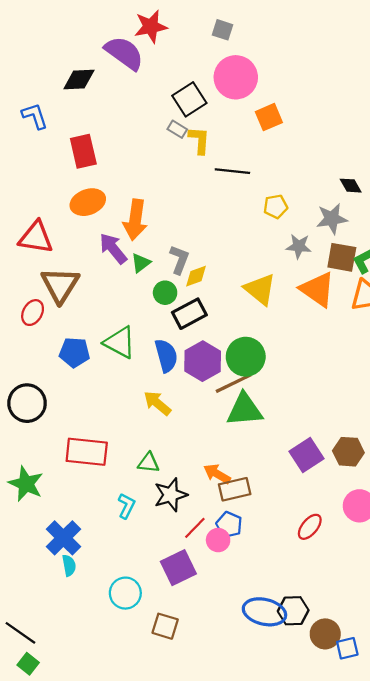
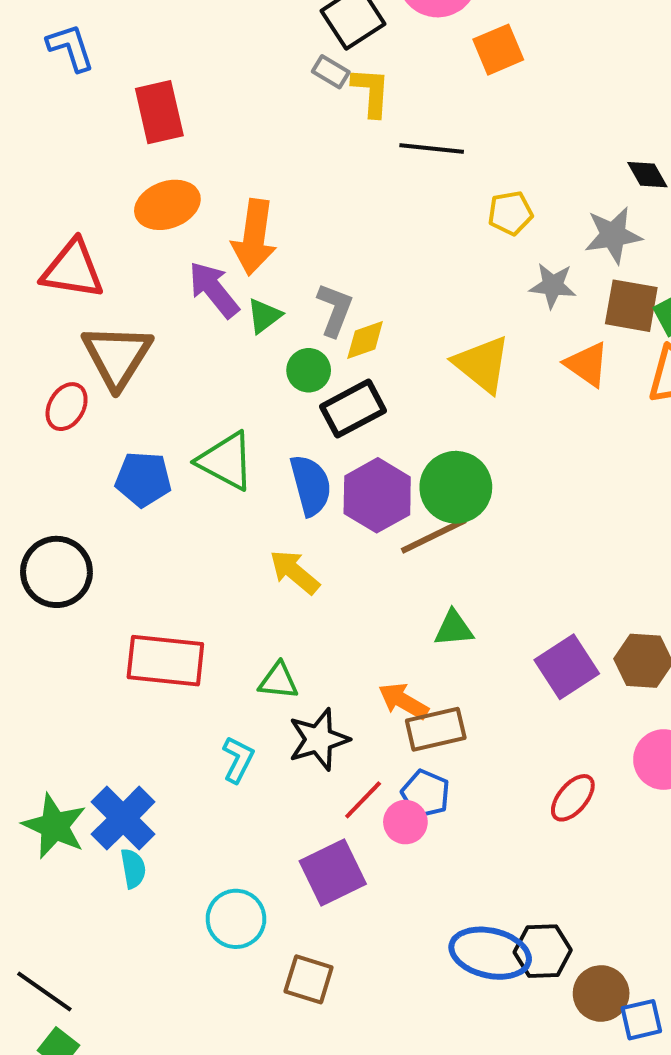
orange triangle: (317, 289) -> (587, 364), size x0.7
green triangle: (245, 410) -> (454, 628), moved, size x0.6
green star: (26, 484) -> (54, 826), moved

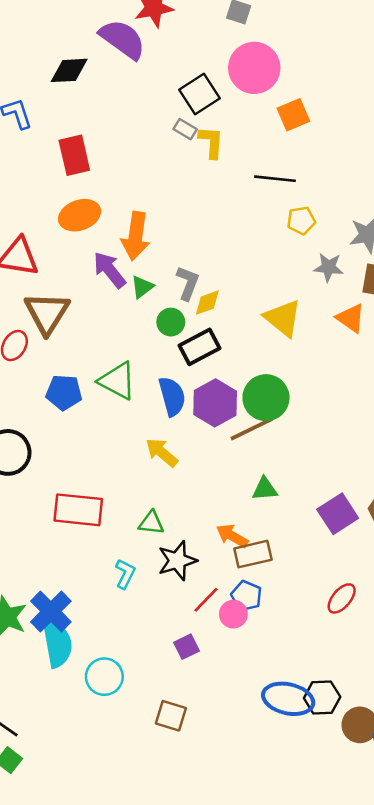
black line: (432, 148) -> (275, 179), moved
cyan semicircle: (133, 868) -> (57, 644), size x1.8
purple square: (333, 872) -> (186, 647), size x0.6
cyan circle: (236, 919) -> (104, 677), moved

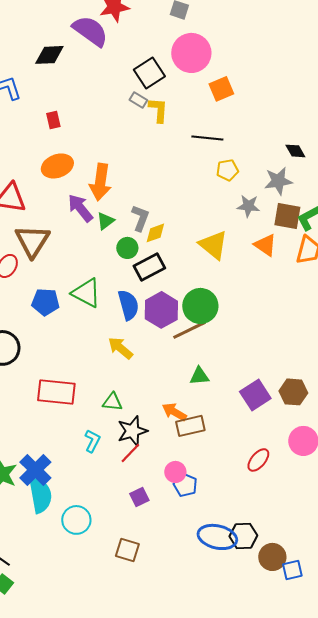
red rectangle: (74, 155) -> (53, 120), size x0.6
blue pentagon: (246, 596) -> (185, 485), moved
red line: (206, 600) -> (130, 453), moved

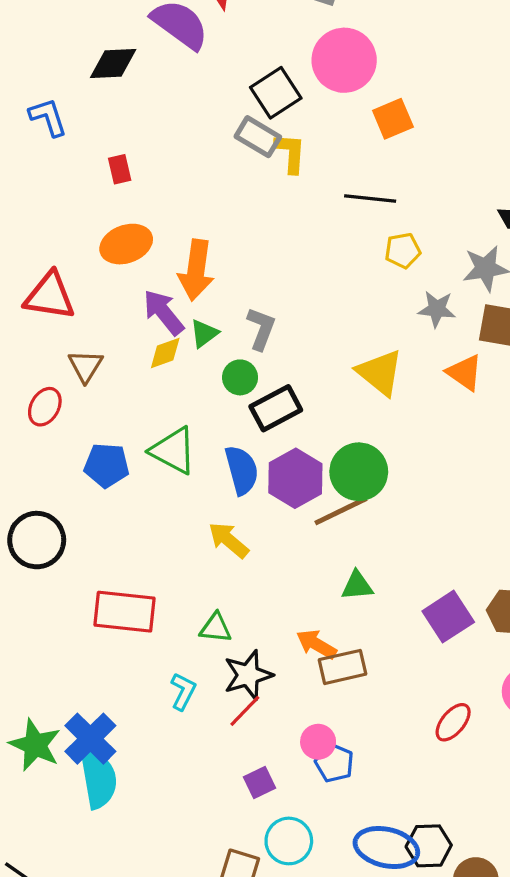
gray rectangle: (138, 100) -> (258, 137), size x1.5
yellow diamond: (155, 233) -> (165, 353), moved
brown triangle: (32, 241) -> (85, 366), size x0.6
cyan circle: (76, 520) -> (289, 841), moved

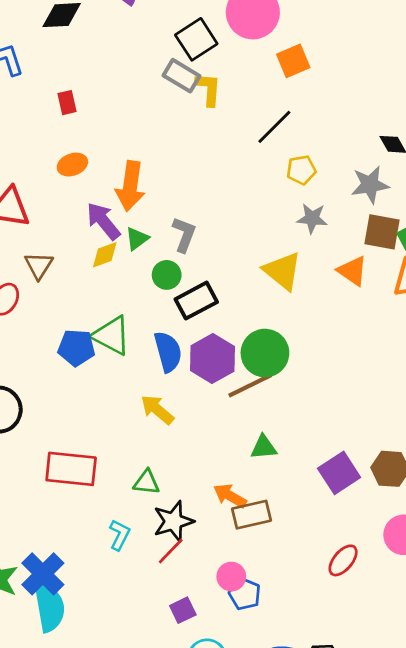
black line: (370, 198) -> (274, 127), turned -51
orange ellipse: (126, 244) -> (72, 165), size x0.7
gray star: (437, 309) -> (312, 218), moved
blue pentagon: (107, 465) -> (76, 348), moved

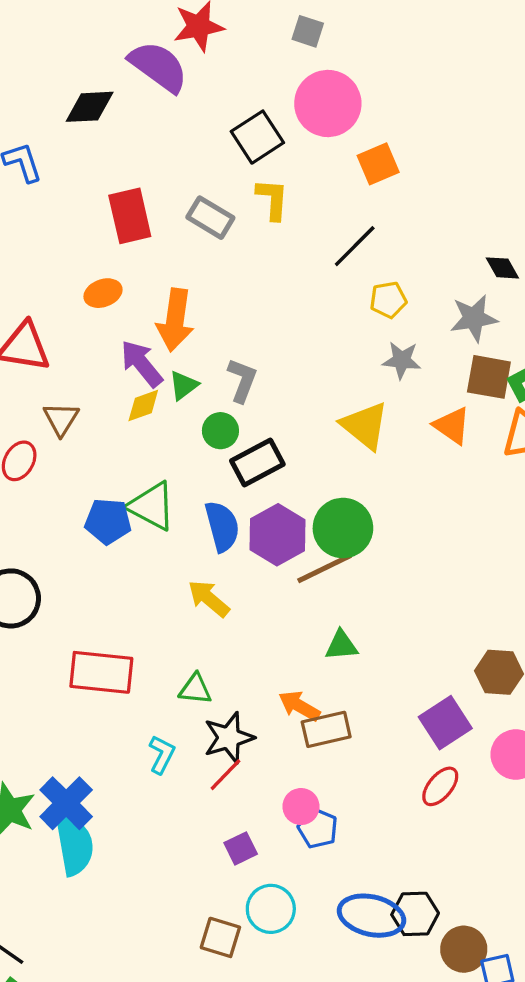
gray rectangle: (181, 76) -> (210, 218), moved
red rectangle: (67, 103) -> (130, 216), moved, size x1.8
purple square: (339, 473) -> (445, 723), moved

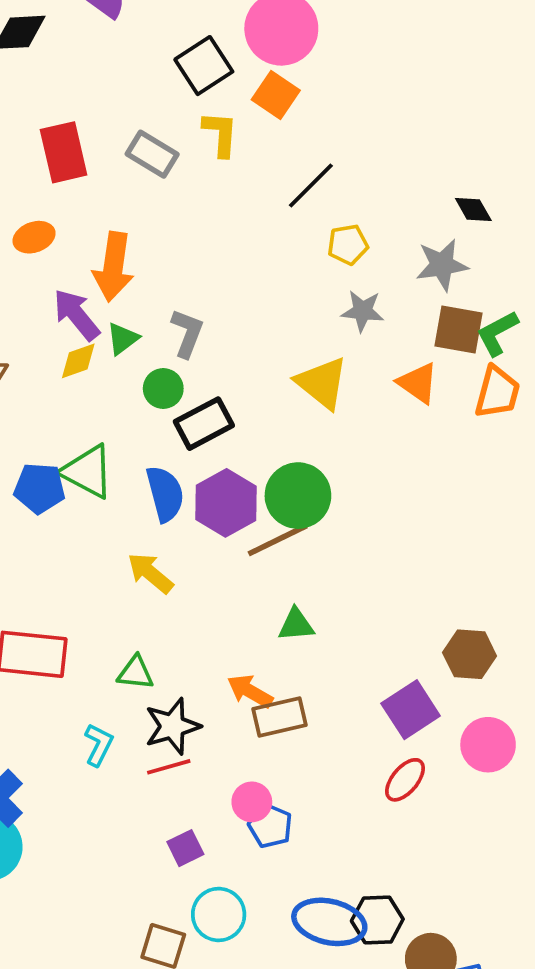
orange square: (378, 164) -> (276, 95), moved, turned -33
red line: (225, 775) -> (169, 767), turned 30

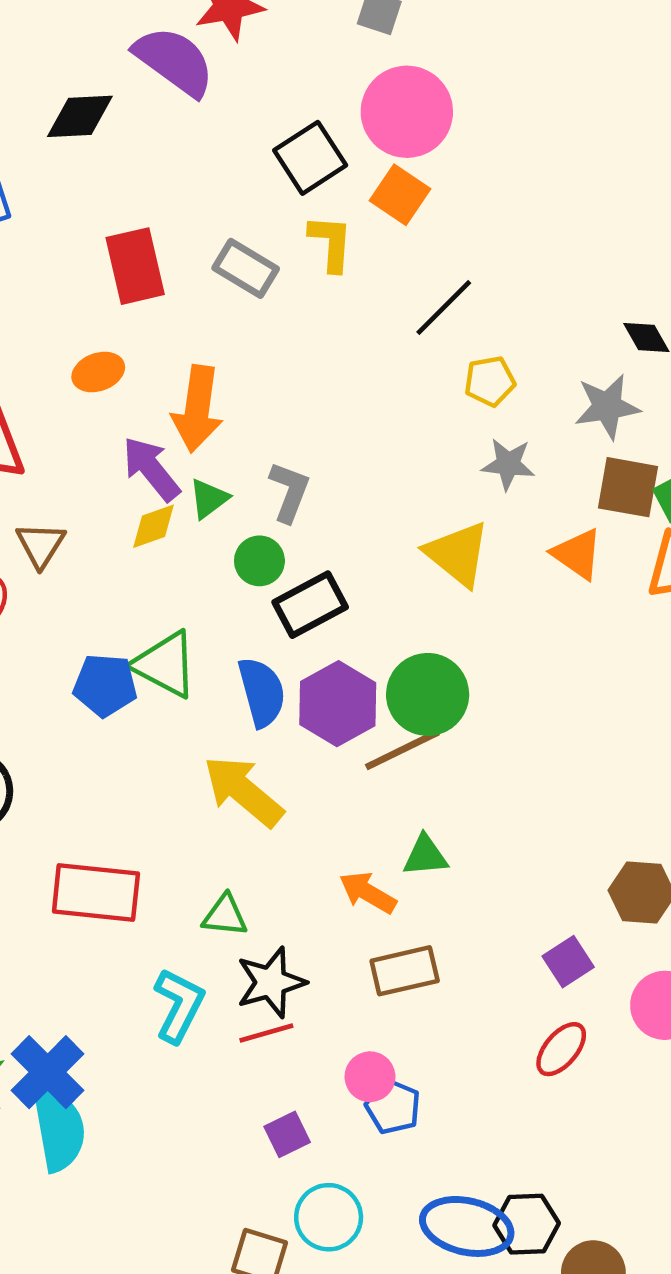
yellow arrow: (150, 573) -> (243, 791), size x1.4
orange arrow: (250, 691) -> (368, 893), moved
purple square: (411, 710) -> (568, 962), size x0.7
cyan L-shape: (99, 745) -> (179, 1005), size x1.4

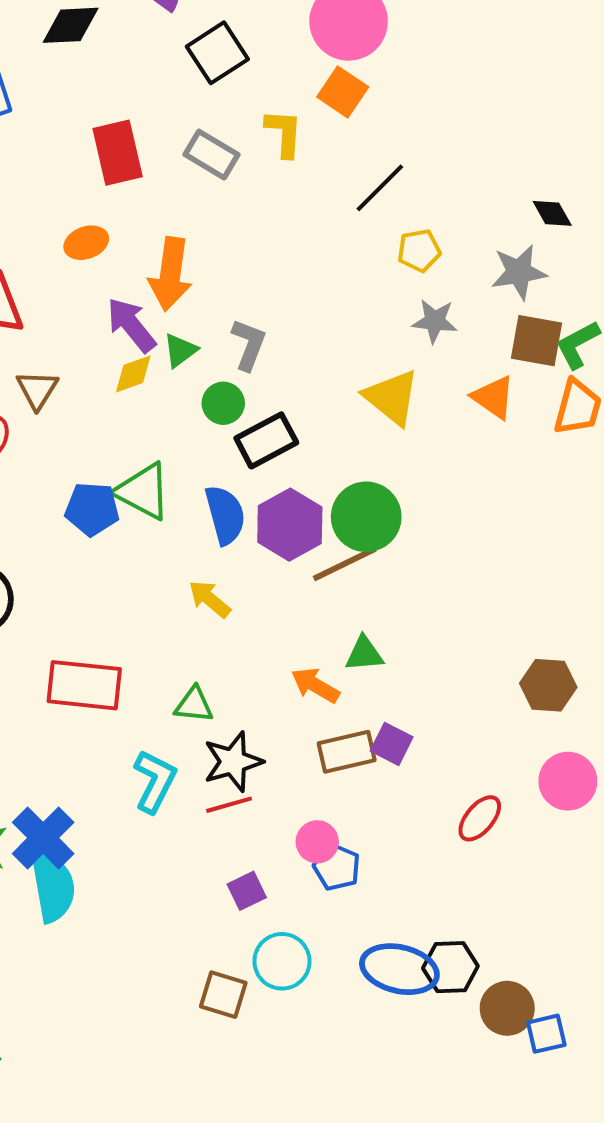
black square: (310, 158) -> (217, 53), moved
yellow arrow: (243, 791) -> (210, 599), size x0.6
purple square: (568, 962) -> (392, 744), moved, turned -30

